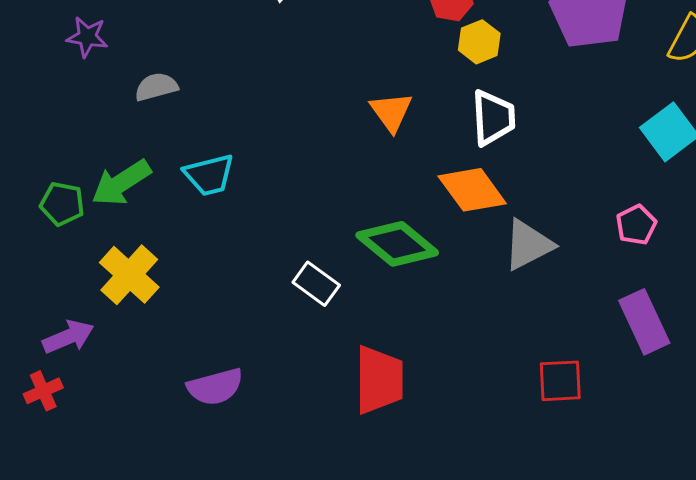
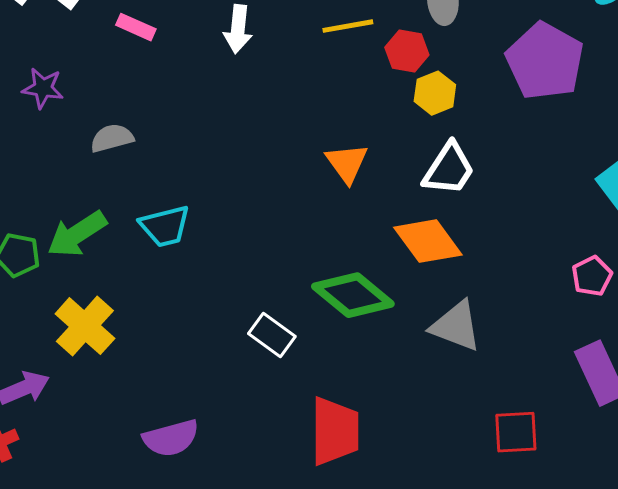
white trapezoid: (493, 118) -> (449, 169), turned 36
gray triangle: (528, 245) -> (456, 326), moved, turned 48

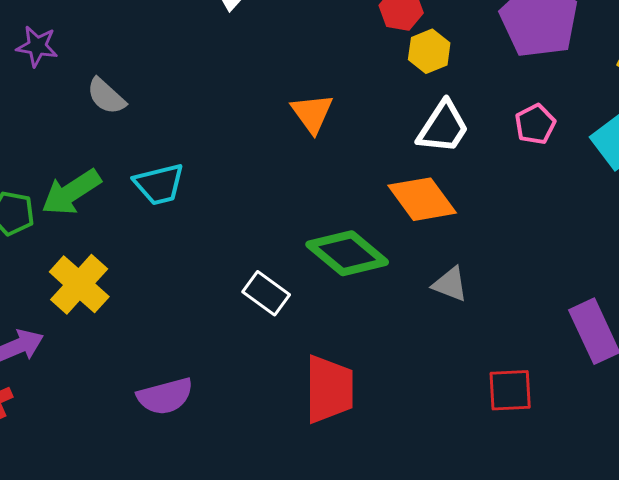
gray semicircle: (112, 138) -> (106, 96), turned -123
orange triangle: (347, 163) -> (312, 113), moved
pink pentagon: (592, 276) -> (535, 124), moved
gray triangle: (456, 326) -> (450, 284), size x0.7

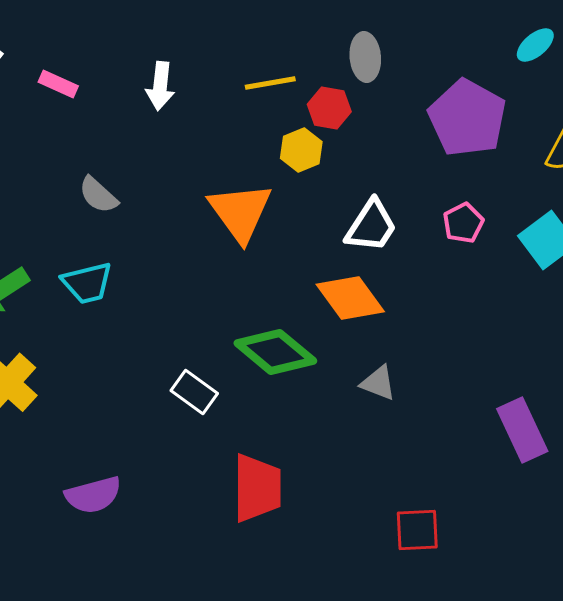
yellow hexagon: (429, 51) -> (301, 150), moved
gray semicircle: (106, 96) -> (98, 195), moved
orange triangle: (312, 113) -> (240, 212), size x1.5
red square: (510, 390) -> (417, 530), moved

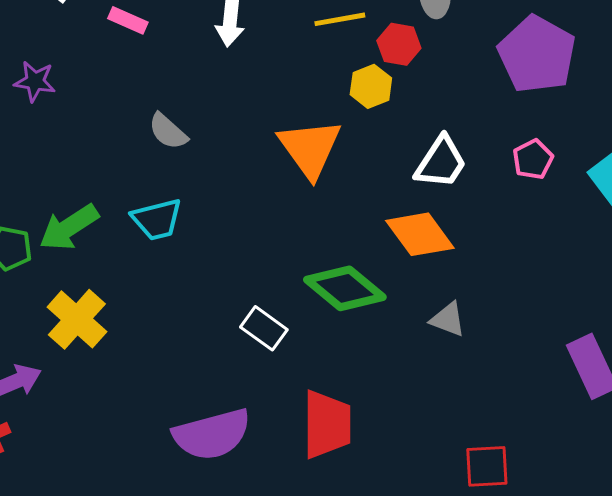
purple semicircle: (93, 495) -> (212, 434), moved, size x1.4

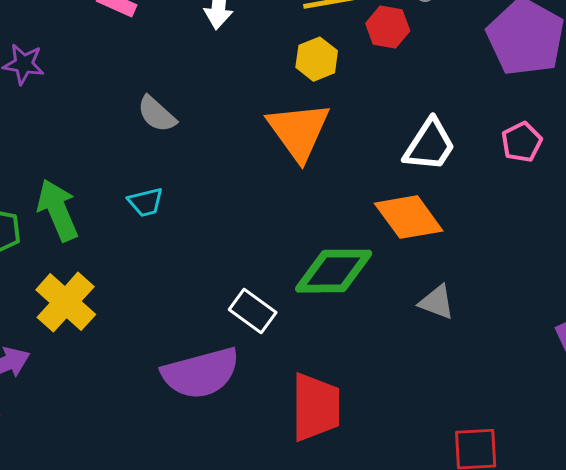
yellow hexagon: (371, 86) -> (317, 59), moved
cyan trapezoid: (157, 219) -> (146, 202), size x0.7
green arrow: (69, 227) -> (58, 210), turned 100
green diamond: (345, 288) -> (334, 271), turned -40
purple semicircle: (212, 434) -> (201, 373), moved

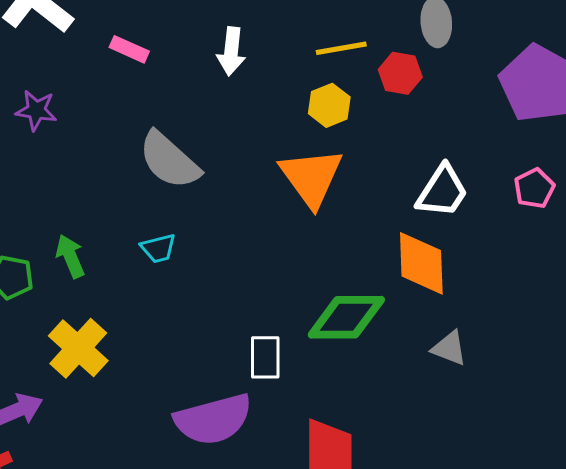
gray semicircle: (157, 114) -> (169, 160), size x1.6
green arrow: (58, 210) -> (70, 256), size x0.7
orange diamond: (409, 217) -> (421, 263), turned 34
white rectangle: (253, 311) -> (265, 357), turned 54

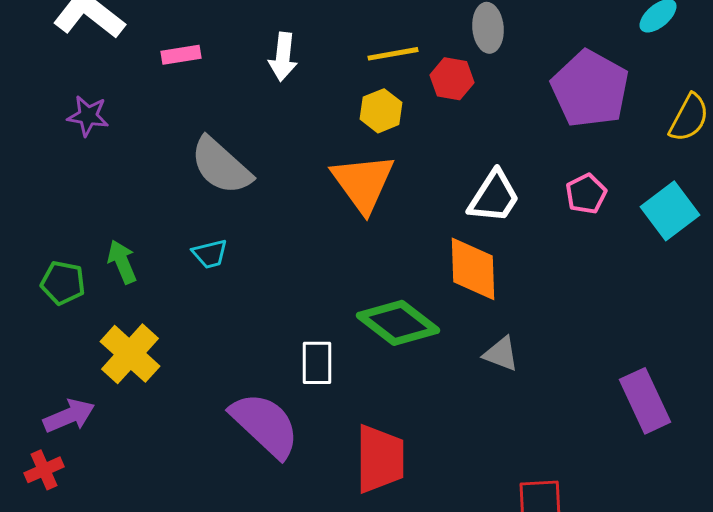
pink rectangle: (129, 49) -> (181, 55), turned -33
green diamond: (346, 317) -> (398, 323), turned 38
purple semicircle: (213, 419) -> (265, 425), turned -122

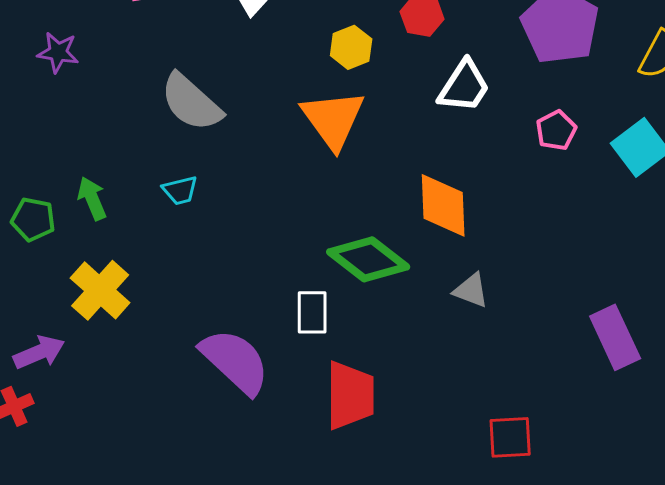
white trapezoid: (494, 197) -> (464, 86), moved
white rectangle: (317, 363) -> (312, 312), moved

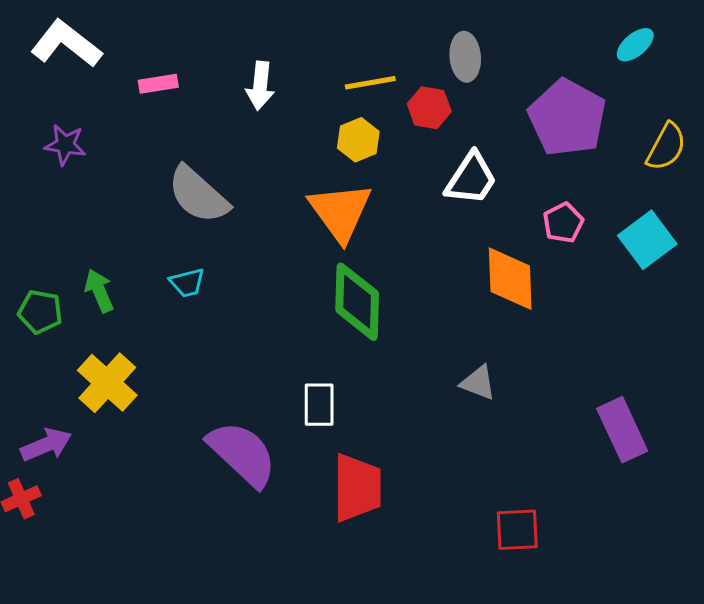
orange diamond: (443, 205) -> (510, 279), moved
green diamond: (368, 259) -> (357, 302), moved, turned 54

